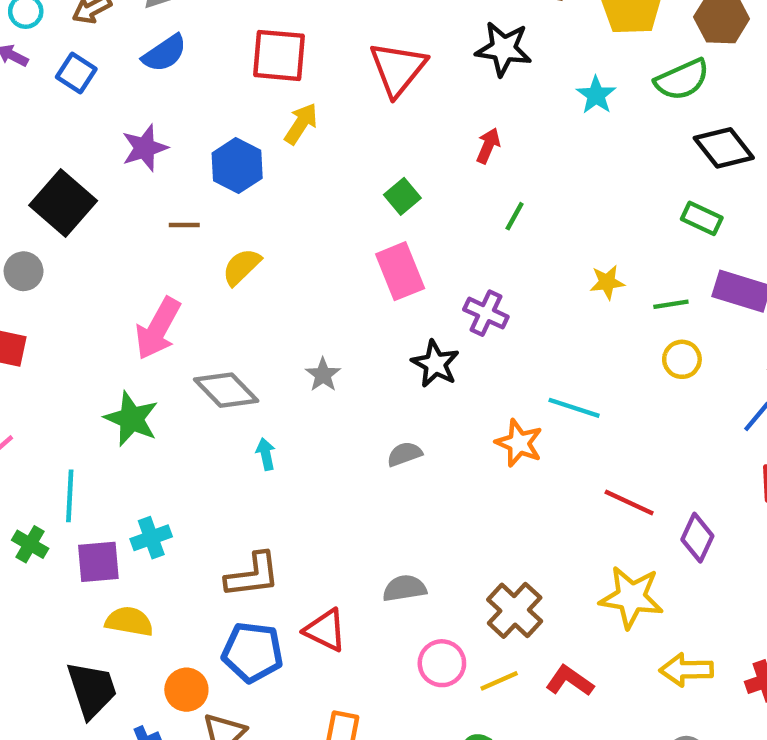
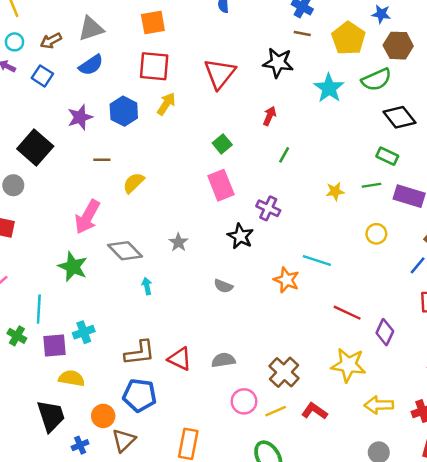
cyan star: (596, 95) -> (329, 88), size x1.4
blue hexagon: (237, 166) -> (124, 111), moved
green line: (671, 304) -> (372, 185), moved
gray semicircle: (404, 454) -> (223, 286), turned -138
red triangle: (325, 630) -> (180, 359), moved

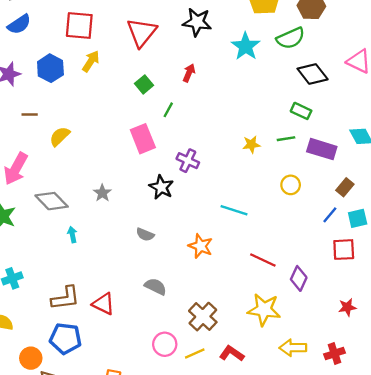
green square: (222, 144) -> (144, 84), moved
green line: (284, 155) -> (168, 110), moved
orange star: (287, 280) -> (201, 246), moved
gray semicircle: (223, 360) -> (155, 287), moved, turned 35

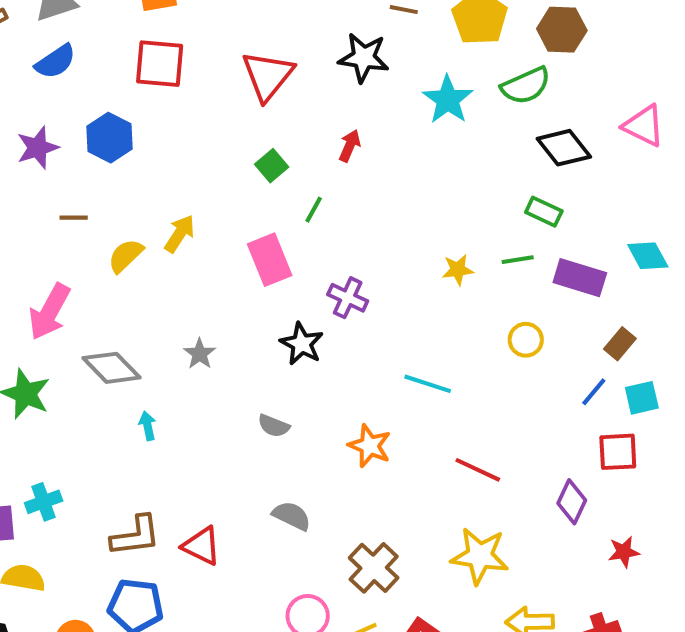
yellow arrow: (91, 61) -> (180, 234), moved
purple diamond: (299, 278) -> (572, 502), moved

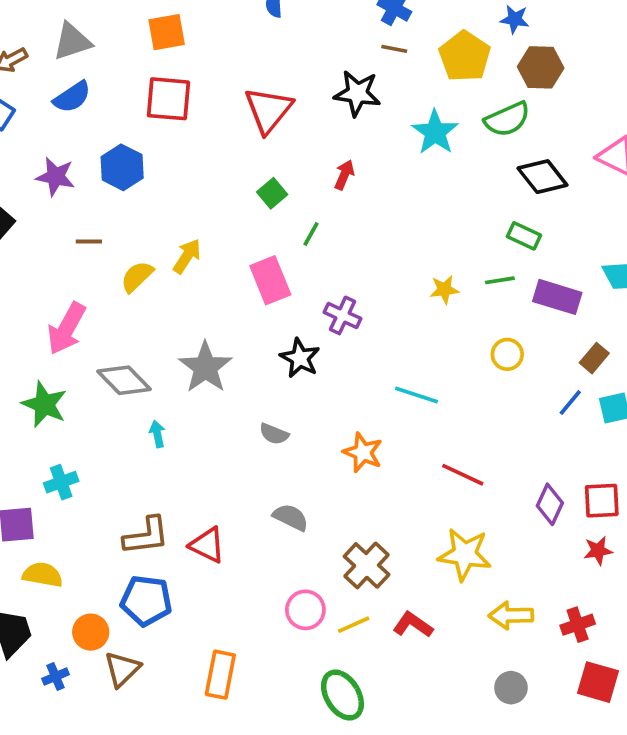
purple star: (38, 148) -> (55, 177), turned 30
gray star: (200, 354) -> (205, 367), size x1.8
red square: (618, 452) -> (602, 501), moved
cyan cross: (44, 502) -> (61, 482), moved

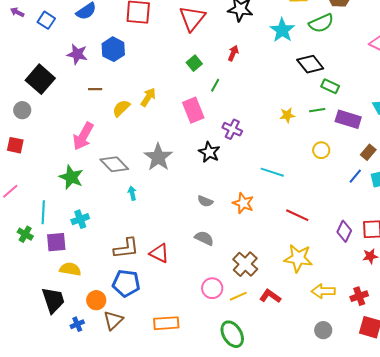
black diamond: (542, 177) -> (310, 64), moved
gray semicircle: (274, 434) -> (205, 201), moved
orange rectangle: (220, 675) -> (166, 323), turned 75

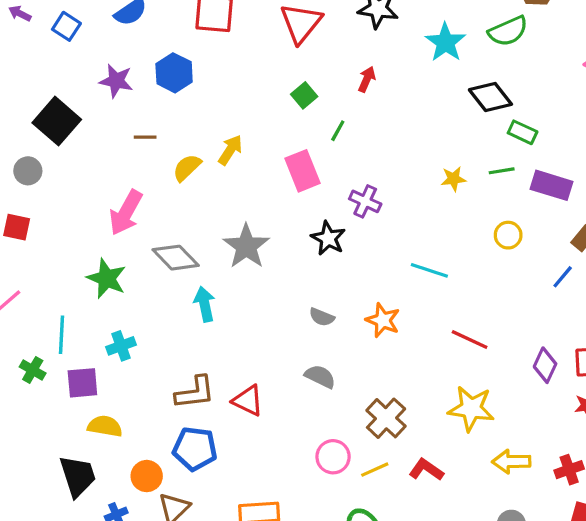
cyan arrow: (132, 193) -> (205, 304), size x1.5

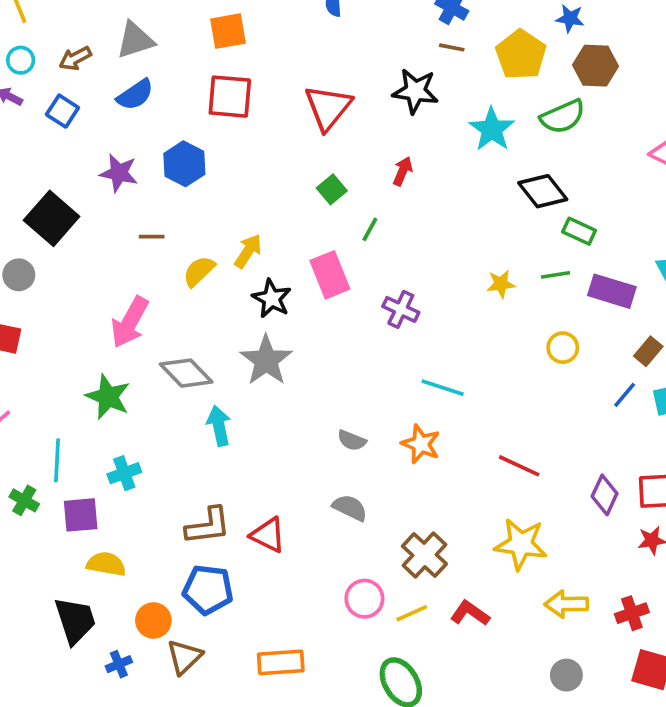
black star: (328, 238) -> (272, 298), moved
cyan line: (429, 270) -> (443, 388), moved

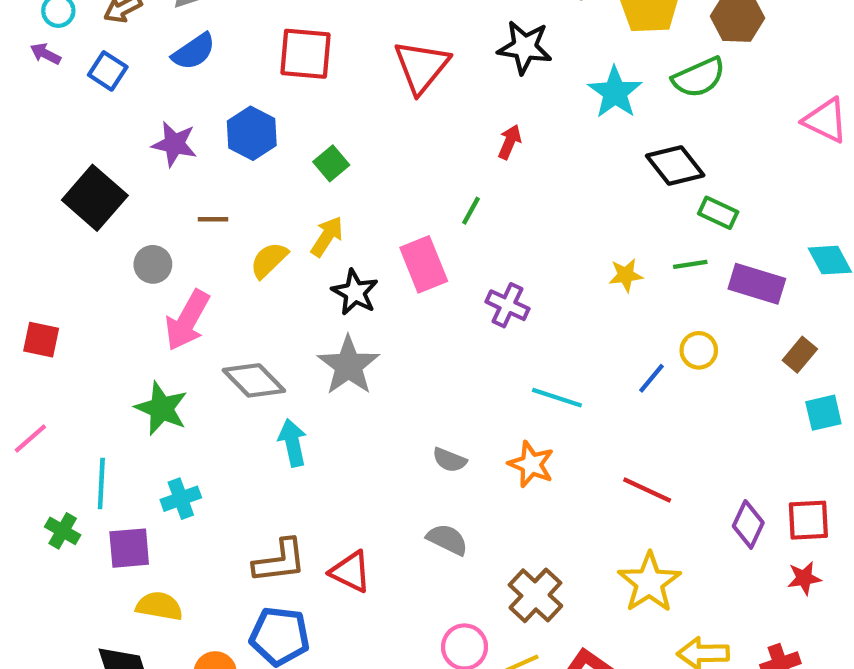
green square: (332, 189) -> (331, 163), moved
gray circle: (19, 275) -> (153, 264), moved
blue line: (625, 395) -> (651, 378), moved
yellow star: (521, 544) -> (649, 582), turned 30

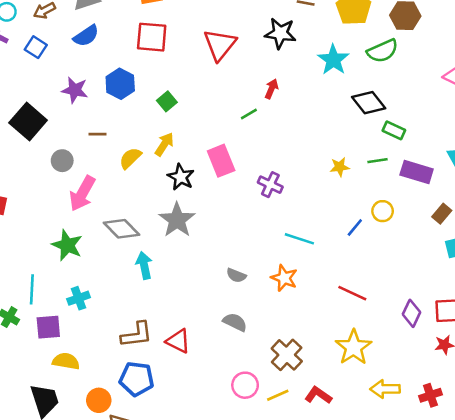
green line: (471, 211) -> (249, 114), moved, turned 30

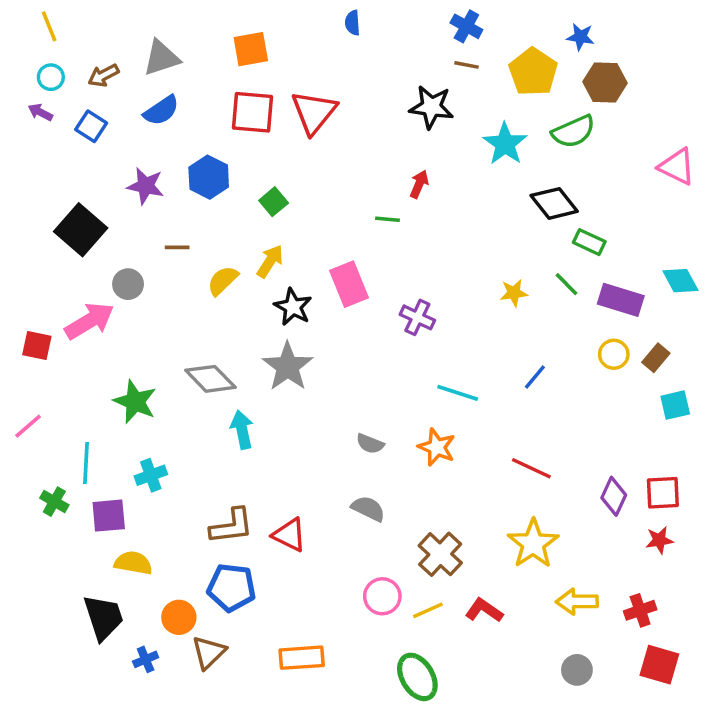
red triangle: (220, 45) -> (314, 112), moved
green line: (249, 114) -> (388, 219), turned 36
green line: (377, 161) -> (566, 284), turned 54
pink arrow: (82, 193) -> (89, 321), moved, turned -150
yellow circle: (383, 211) -> (614, 354), moved

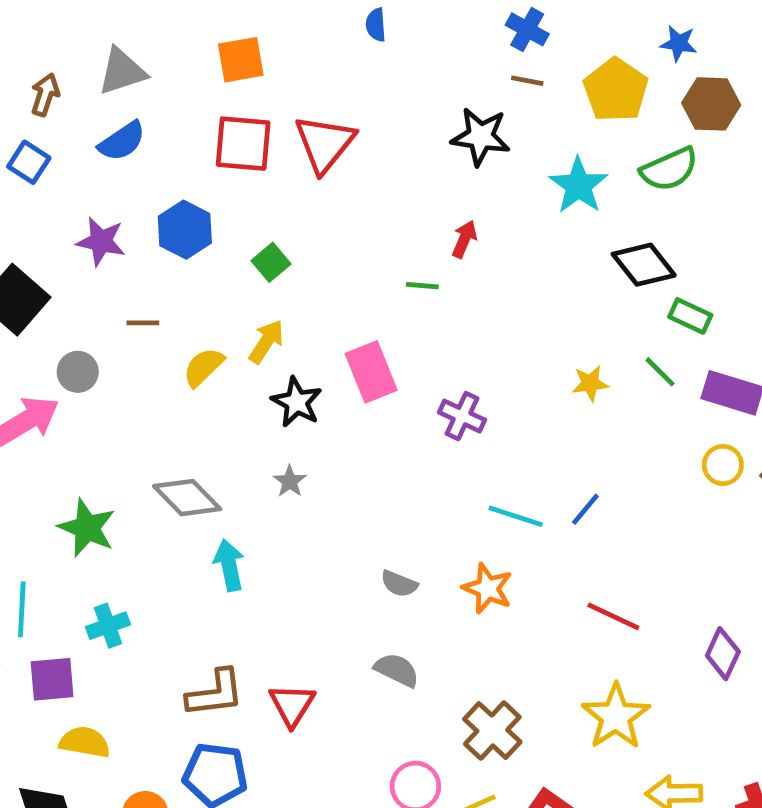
brown arrow: (103, 75) -> (45, 95), turned 136
gray star: (288, 367) -> (290, 481), size x0.5
blue line: (535, 377) -> (585, 509), moved
red triangle: (289, 535) -> (292, 705), turned 36

